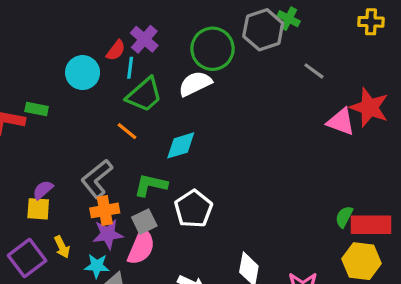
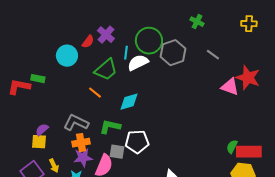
gray hexagon: (263, 30) -> (173, 53), moved
cyan line: (130, 68) -> (126, 53), moved
gray L-shape: (97, 179) -> (76, 123), turned 65
white pentagon: (193, 209) -> (137, 142), turned 30
gray square: (144, 222) -> (117, 152), moved, turned 35

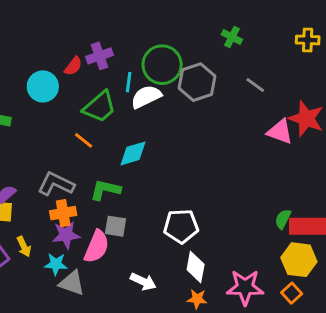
purple cross: (106, 35) -> (100, 56), turned 30
white pentagon: (137, 142) -> (181, 226), moved

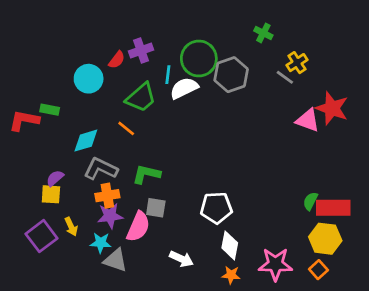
yellow cross: (308, 40) -> (297, 63), moved, turned -35
cyan diamond: (133, 153) -> (86, 141), moved

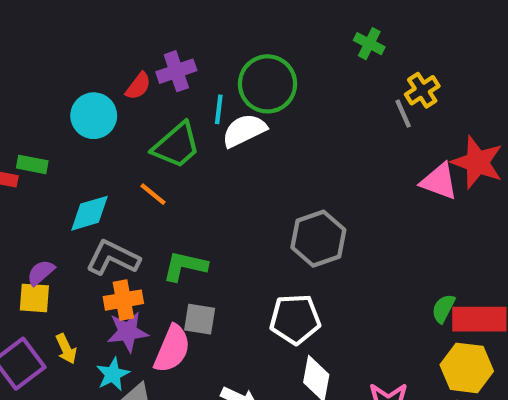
gray hexagon: (231, 75) -> (318, 239), moved
gray line: (285, 77) -> (403, 114), turned 30
cyan star: (101, 243) -> (113, 374), turned -30

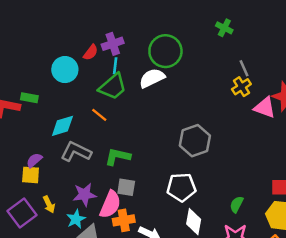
yellow cross: (422, 90) -> (241, 87), moved
cyan line: (219, 109) -> (115, 66), moved
orange cross: (123, 300) -> (124, 220), moved
green semicircle: (443, 309) -> (237, 204), moved

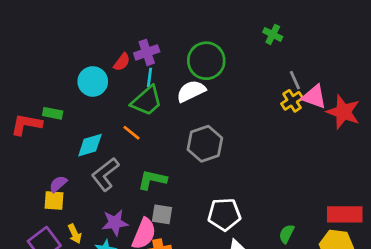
pink triangle: (265, 108) -> (314, 97), moved
gray hexagon: (195, 141) -> (205, 144), moved
gray L-shape: (76, 152) -> (105, 174), turned -64

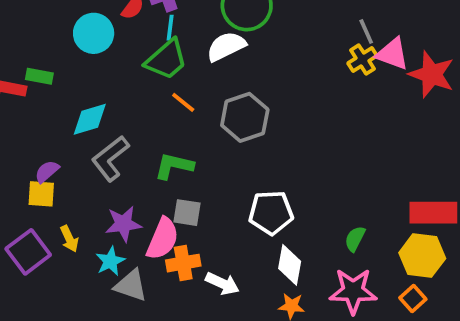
orange line: (132, 133) -> (183, 102), moved

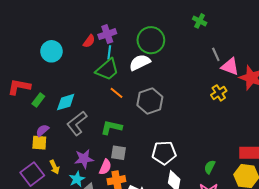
cyan circle: (94, 33) -> (52, 51), moved
yellow cross: (362, 59) -> (219, 93), moved
green rectangle: (39, 76) -> (38, 100), moved, turned -64
pink semicircle: (163, 239) -> (105, 167), size x0.7

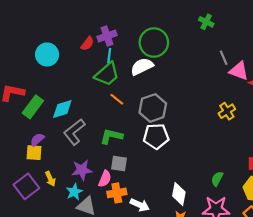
yellow cross: (219, 93) -> (227, 111), moved
green rectangle: (38, 100) -> (33, 107), size x1.5
white pentagon: (164, 153) -> (156, 136), moved

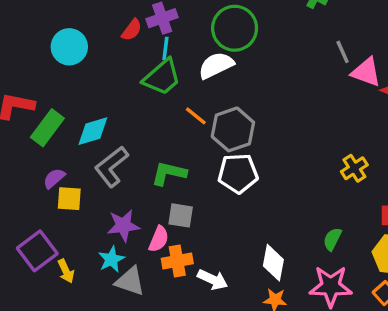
orange line: (117, 99) -> (196, 116), moved
yellow cross: (227, 111) -> (354, 168), moved
yellow square: (34, 153) -> (69, 199), moved
yellow arrow: (50, 179) -> (66, 271), moved

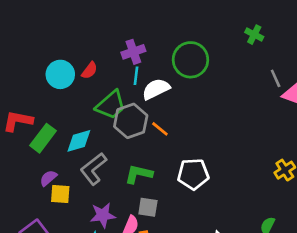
red semicircle: (132, 30) -> (90, 70), moved
white semicircle: (216, 65) -> (156, 89), moved
green trapezoid: (162, 77) -> (111, 105), moved
gray hexagon: (233, 129) -> (131, 121), moved

